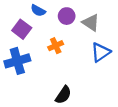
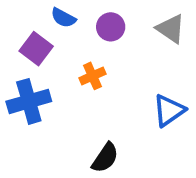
gray triangle: (91, 23) -> (171, 29), moved
blue triangle: (101, 52) -> (169, 110), moved

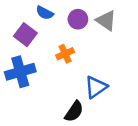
gray triangle: (171, 29) -> (106, 20), moved
blue triangle: (169, 110) -> (96, 87), moved

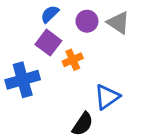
blue semicircle: (45, 13) -> (50, 14), turned 108
purple square: (25, 35) -> (48, 43), moved

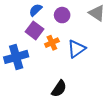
gray triangle: (118, 23) -> (97, 13), moved
blue triangle: (107, 97) -> (76, 49), moved

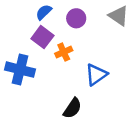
blue triangle: (76, 49) -> (96, 75), moved
blue cross: (16, 57) -> (20, 70), turned 30

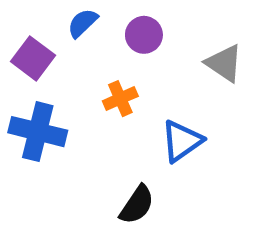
gray triangle: (119, 16) -> (224, 63), moved
purple square: (42, 37) -> (33, 58), moved

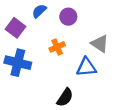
gray triangle: (224, 63) -> (100, 44), moved
blue triangle: (182, 141) -> (86, 67), turned 30

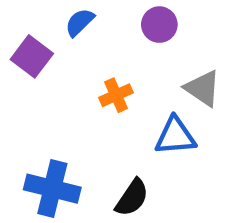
purple circle: (68, 17) -> (159, 25), moved
blue cross: (18, 63) -> (52, 189), moved

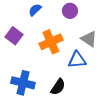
purple square: (32, 56) -> (14, 36), moved
orange cross: (116, 95) -> (51, 42), size x1.6

